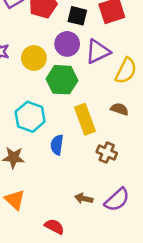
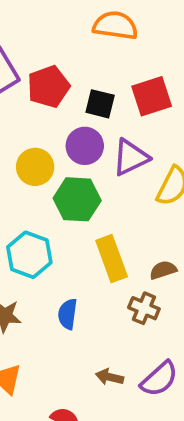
brown semicircle: (119, 109) -> (163, 270), moved, turned -36
blue semicircle: (57, 145) -> (68, 314), moved

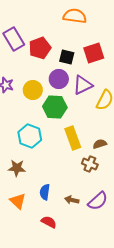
blue semicircle: (68, 314) -> (45, 192), moved

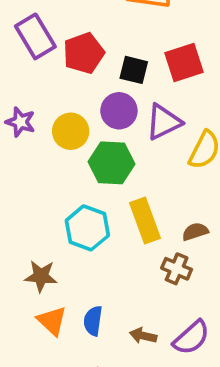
cyan hexagon: (30, 136) -> (87, 228), moved
orange triangle: (18, 201) -> (52, 321), moved

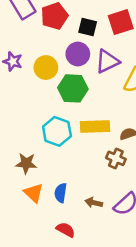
yellow rectangle: (145, 220) -> (95, 126), turned -72

